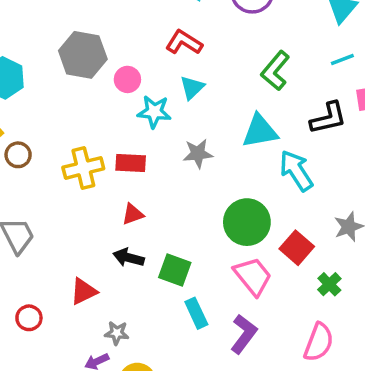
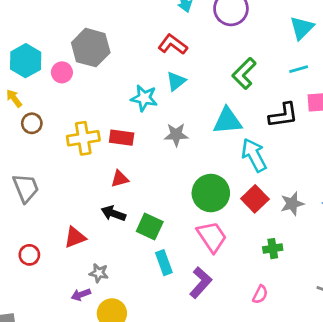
pink circle: (127, 79) -> (62, 72), moved
red square: (297, 248) -> (255, 199), moved
green cross: (329, 284) -> (273, 249), turned 30
pink semicircle: (319, 342) -> (260, 294), size x0.6

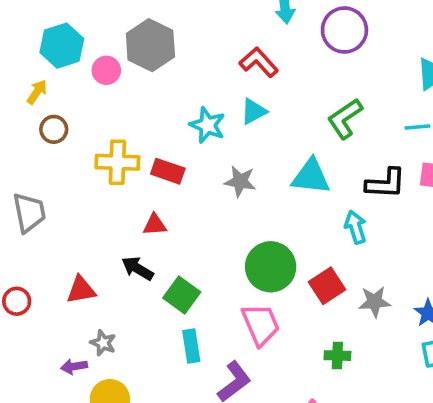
yellow arrow: (14, 98) -> (37, 92), turned 60
cyan arrow: (254, 155) -> (355, 227), moved, size x0.7

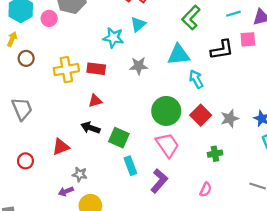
cyan arrow: (355, 227) -> (196, 79), moved

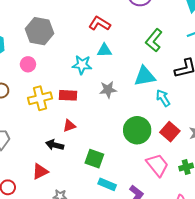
pink circle: (49, 18) -> (28, 64), moved
cyan triangle: (138, 24) -> (104, 50), turned 42
black arrow: (91, 128) -> (55, 145), moved
pink trapezoid: (167, 145) -> (157, 165), moved
cyan rectangle: (130, 166) -> (107, 184), turned -42

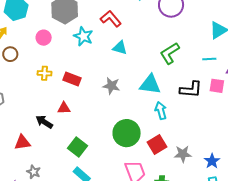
red L-shape: (100, 24) -> (111, 19), moved
cyan star: (82, 65) -> (83, 36), moved
yellow cross: (40, 98) -> (45, 73), size x0.6

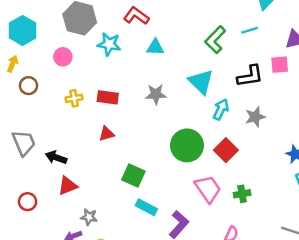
cyan line: (209, 59) -> (250, 30), moved
cyan triangle: (150, 84) -> (201, 82), turned 50
cyan arrow: (161, 111) -> (221, 109), turned 54
black arrow: (44, 122) -> (56, 158), moved
gray star: (183, 154) -> (255, 117), moved

